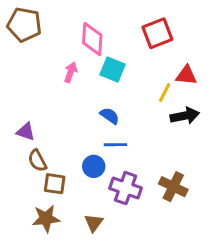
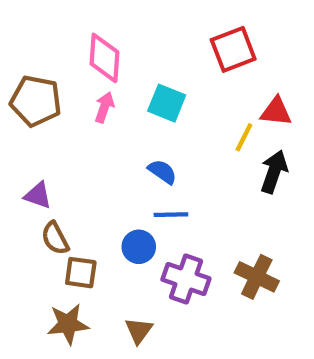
brown pentagon: (24, 25) -> (36, 101), moved
pink diamond: (92, 39) -> (104, 58), moved
black arrow: (185, 116) -> (274, 172), turned -60

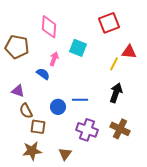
pink arrow: (104, 107) -> (54, 59), moved
blue semicircle: (162, 172) -> (43, 74), moved
black arrow: (274, 172) -> (116, 93), moved
blue circle: (139, 247) -> (58, 107), moved

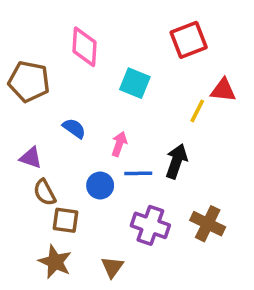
pink arrow: (54, 59) -> (119, 144), moved
black arrow: (116, 93) -> (176, 161), moved
brown star: (32, 151) -> (55, 262), turned 30

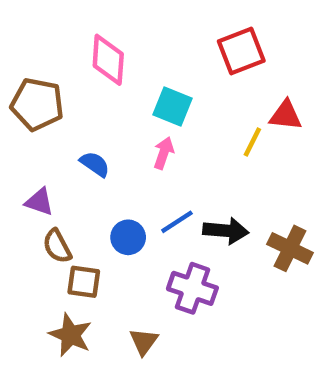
pink arrow: (119, 144) -> (164, 153), moved
black arrow: (176, 161) -> (226, 231), moved, turned 76
blue line: (138, 173) -> (177, 222), turned -32
brown cross: (208, 224) -> (290, 248), moved

